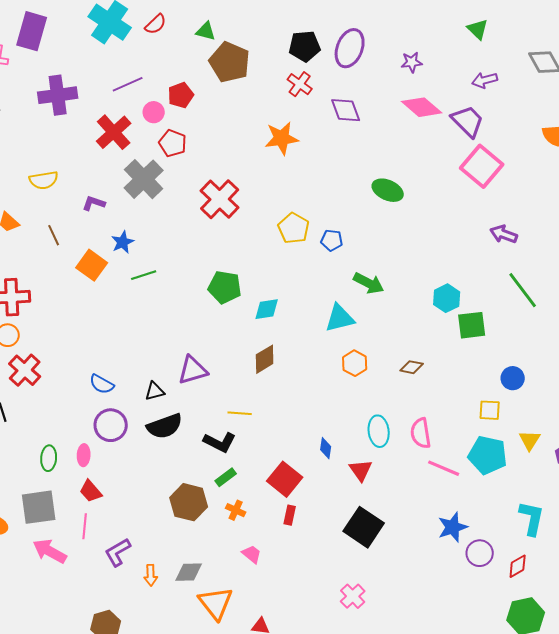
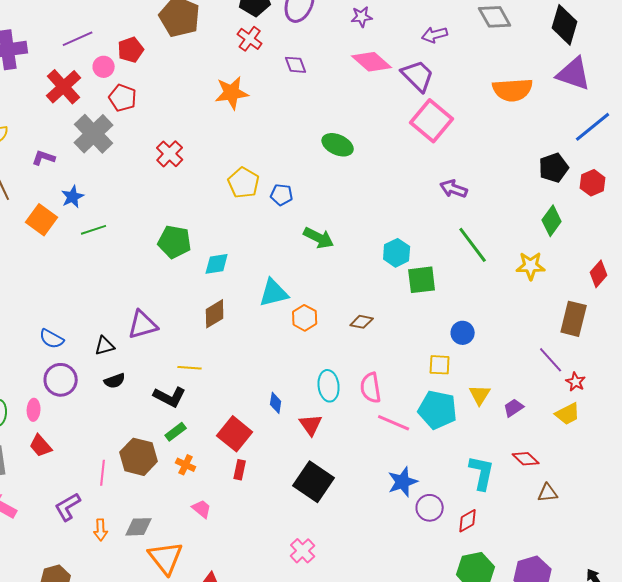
purple diamond: (346, 110) -> (296, 65), size x0.7
red cross: (220, 199) -> (170, 154), size x0.7
cyan triangle: (340, 318) -> (274, 293), moved
black semicircle: (165, 426) -> (115, 381), size x0.6
pink line: (85, 526) -> (103, 473), moved

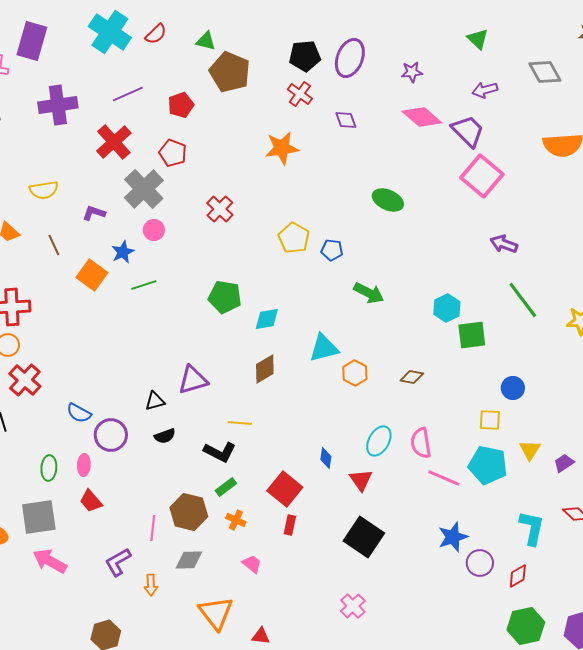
pink circle: (104, 67) -> (154, 230), moved
blue semicircle: (52, 339) -> (79, 413), moved
cyan ellipse: (329, 386) -> (379, 441), turned 36
gray diamond: (139, 527) -> (189, 560), moved

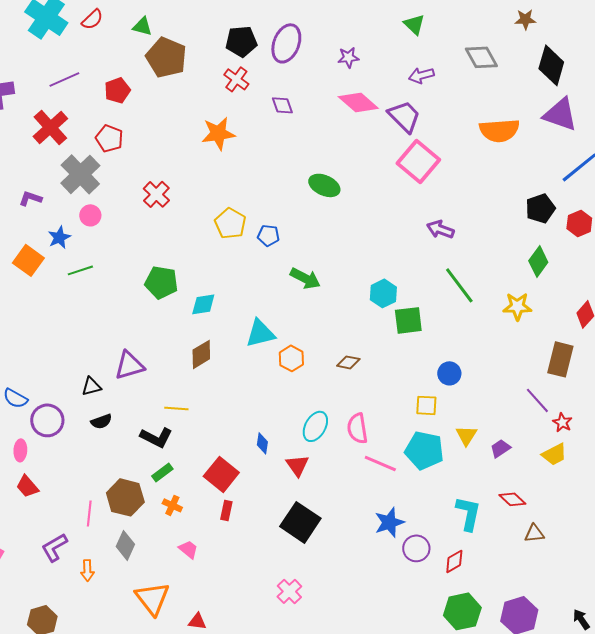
gray diamond: (189, 560) -> (125, 545), turned -64

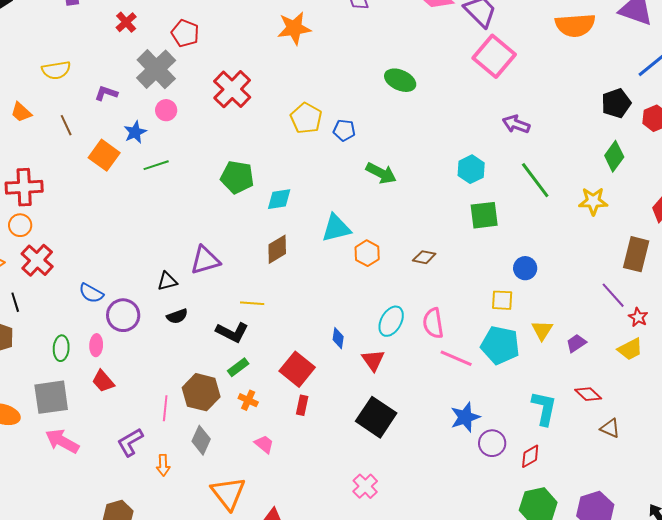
red cross: (50, 127) -> (126, 22), size x0.6
red cross: (156, 194) -> (232, 89), size x1.4
cyan hexagon: (383, 293) -> (471, 169), moved
brown triangle: (534, 533) -> (610, 428), turned 30

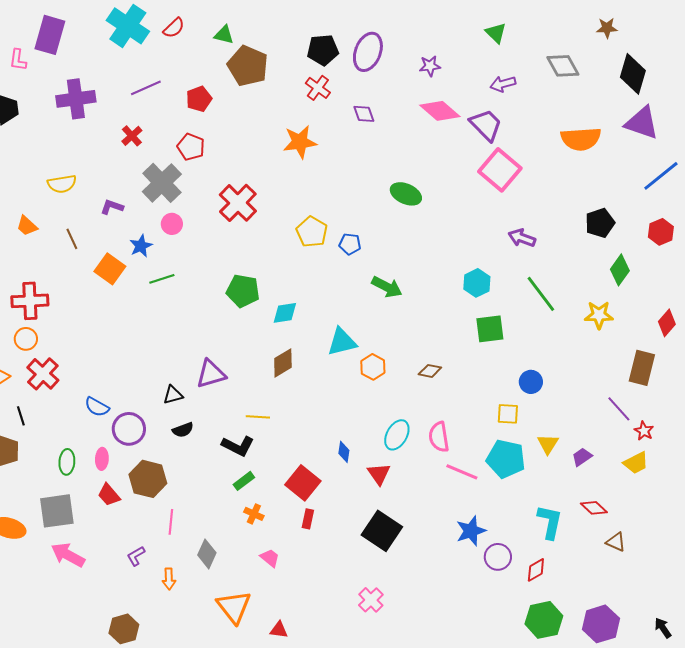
black pentagon: (616, 103) -> (600, 223), moved
brown hexagon: (201, 392) -> (148, 479), moved
purple L-shape: (130, 442) -> (136, 556), size x0.7

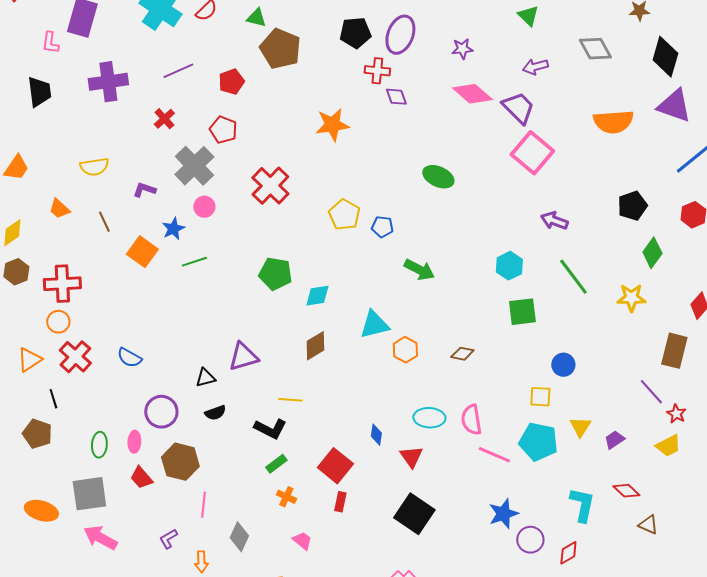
red cross: (318, 88) -> (377, 71), moved, turned -30
blue semicircle: (97, 407) -> (129, 358), moved
cyan ellipse: (397, 435) -> (429, 418), turned 64

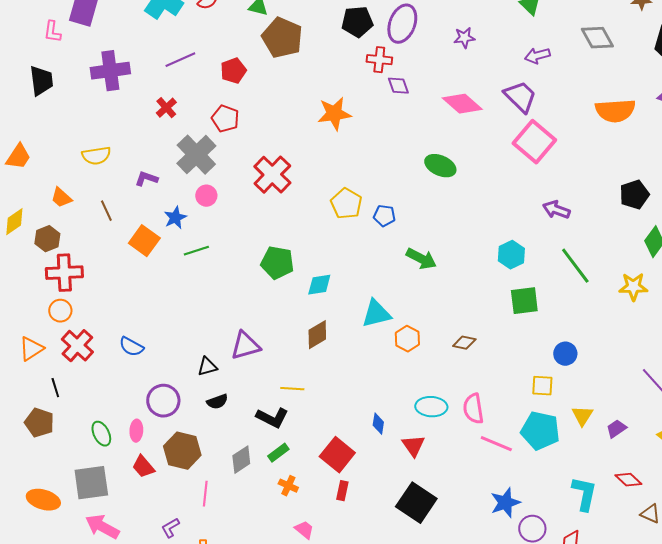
pink diamond: (472, 94) -> (462, 104), moved
brown hexagon: (16, 272) -> (47, 239), moved
green ellipse: (99, 445) -> (101, 434), turned -30
gray diamond: (239, 537) -> (241, 460), moved, turned 32

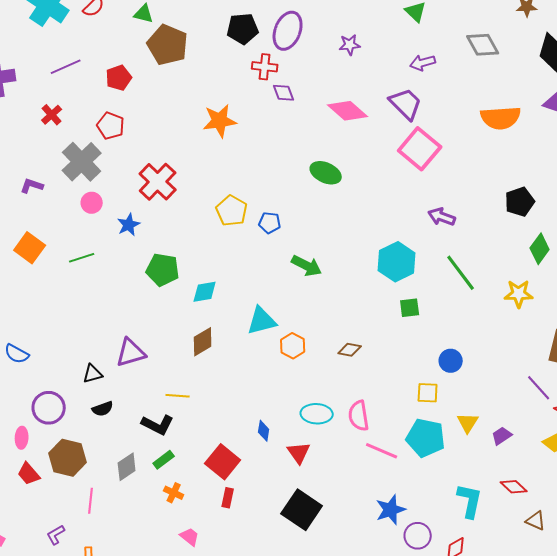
blue star: (175, 218) -> (129, 225), moved
cyan hexagon: (511, 255) -> (397, 262), size x1.4
green square: (524, 301) -> (410, 308), size x0.7

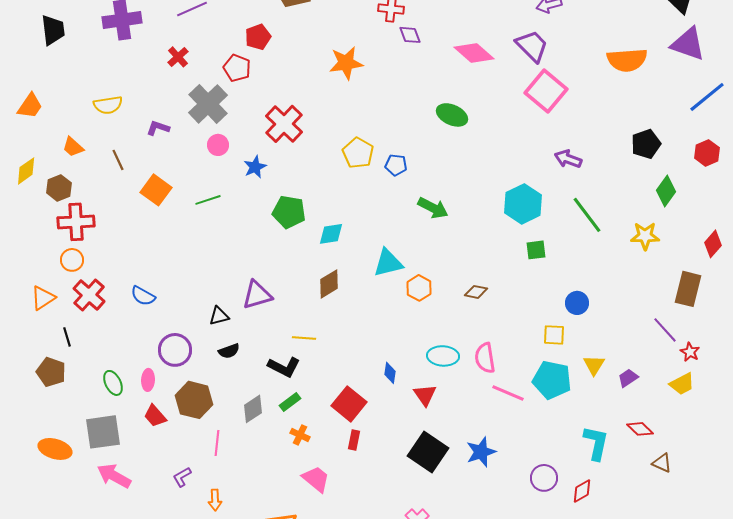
red pentagon: (119, 78) -> (258, 37), moved
blue star: (391, 510) -> (481, 452), moved
pink trapezoid: (190, 537) -> (316, 479), size x1.4

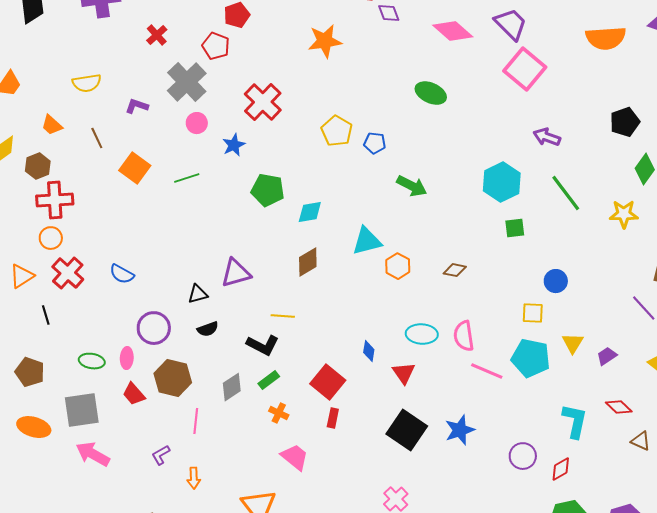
brown pentagon: (51, 372) -> (30, 372), moved
green ellipse: (113, 383) -> (92, 361), turned -55

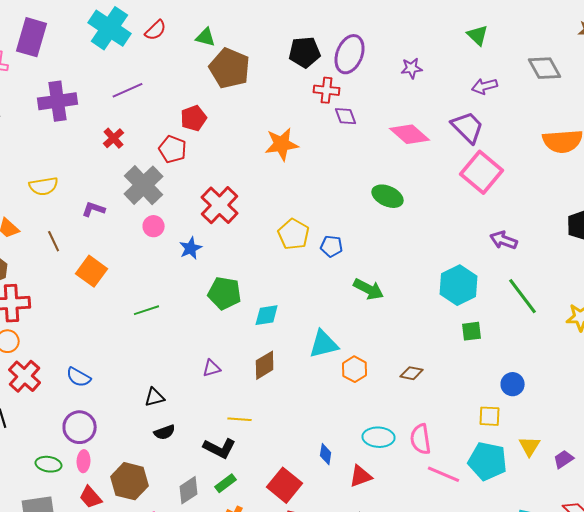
green line: (187, 178) -> (147, 310), moved
purple triangle: (236, 273) -> (212, 368), moved, size x0.6
purple circle: (154, 328) -> (80, 427), moved
red triangle: (404, 373) -> (361, 476), turned 45

